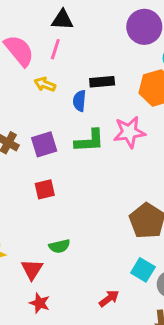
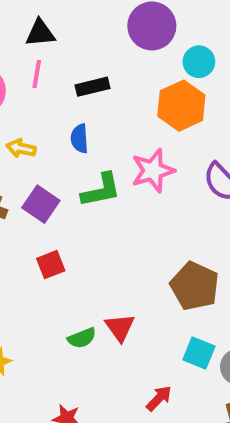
black rectangle: (102, 82) -> (93, 87), moved
yellow arrow: (45, 84) -> (21, 148), moved
purple square: (44, 144) -> (41, 204), turned -30
red triangle: (32, 269) -> (120, 327), moved

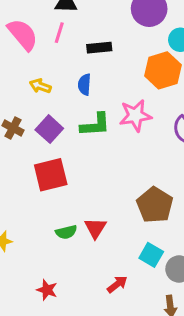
red square: (51, 265) -> (51, 175), size x1.6

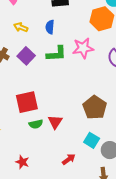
red square: (51, 175) -> (27, 102), moved

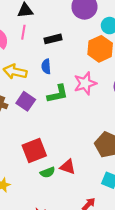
yellow arrow: (21, 27) -> (15, 72), size x1.5
red triangle: (55, 122) -> (68, 167), turned -35

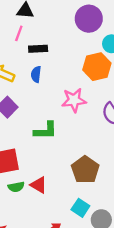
black rectangle: (53, 39) -> (38, 49), moved
green L-shape: (58, 94) -> (45, 131), moved

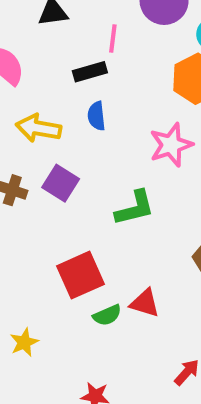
pink line: (19, 33) -> (113, 39), moved

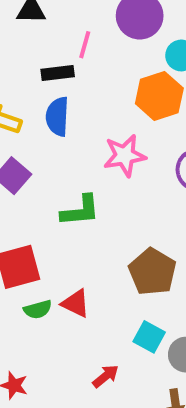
blue semicircle: (96, 116) -> (57, 117), size x1.4

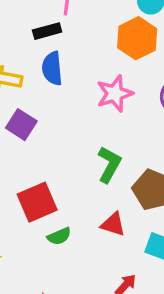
green L-shape: (80, 211) -> (109, 165), moved, turned -48
red triangle: (76, 303) -> (113, 224), moved

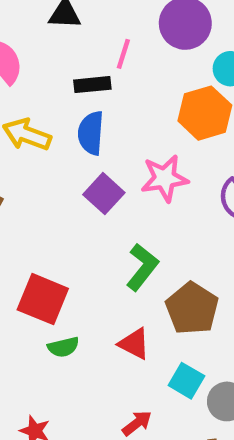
purple square: (21, 125) -> (104, 194), moved
red square: (37, 202) -> (43, 299), turned 36

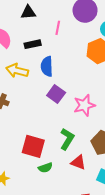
black rectangle: (92, 85) -> (33, 44), moved
pink star: (165, 178) -> (84, 105), moved
green L-shape: (142, 267) -> (67, 139), moved

